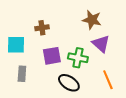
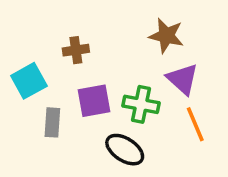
cyan square: (16, 45) -> (29, 81), turned -30
gray rectangle: (22, 74) -> (52, 122), moved
orange line: (108, 80) -> (195, 124), moved

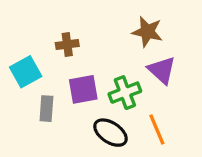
green cross: (141, 104) -> (125, 93), turned -32
orange line: (195, 124) -> (157, 129), moved

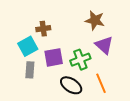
cyan square: (26, 72) -> (28, 46), moved

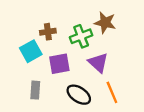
purple triangle: (104, 45) -> (98, 63), moved
green cross: (80, 60) -> (81, 36), moved
gray rectangle: (30, 70) -> (35, 90), moved

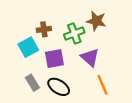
gray rectangle: (35, 90) -> (32, 83), turned -35
black ellipse: (79, 95) -> (59, 87), moved

